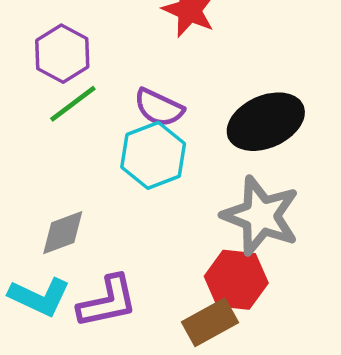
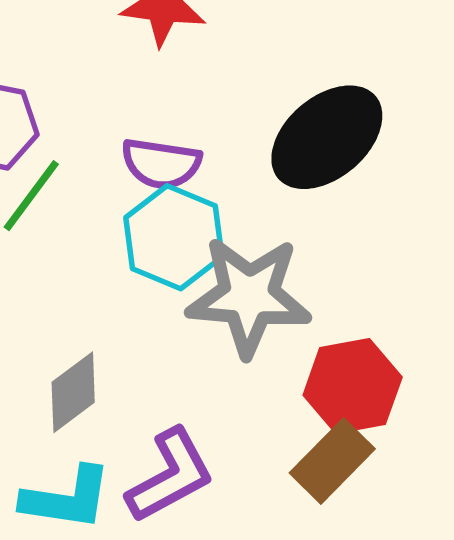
gray star: (261, 216) -> (249, 296), moved

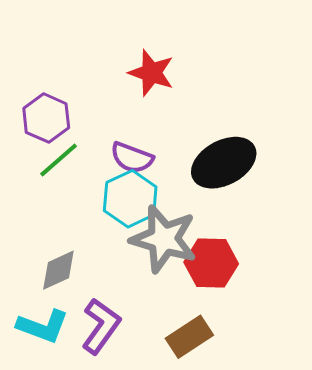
red hexagon: (353, 386) -> (211, 263), moved
purple L-shape: (170, 476) -> (101, 326), turned -38

